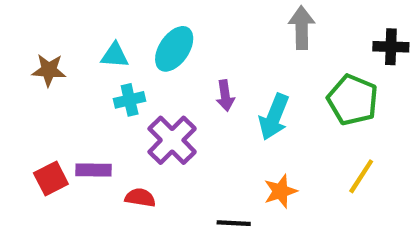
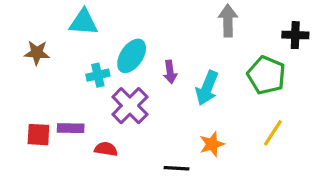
cyan ellipse: (174, 49) -> (132, 56), moved
cyan triangle: (115, 55) -> (83, 22), moved, size x1.4
red square: (51, 178) -> (38, 135), turned 30

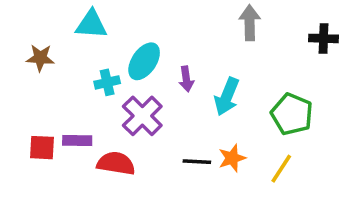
green pentagon: (266, 75) -> (292, 114), moved
yellow line: (273, 133) -> (281, 169), moved
red semicircle: (106, 149) -> (116, 163), size x1.5
black line: (177, 168) -> (197, 162), moved

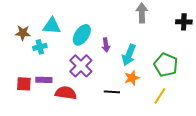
cyan triangle: (91, 24) -> (52, 26), moved
cyan cross: (107, 82) -> (40, 47), moved
orange star: (232, 158) -> (132, 78), moved

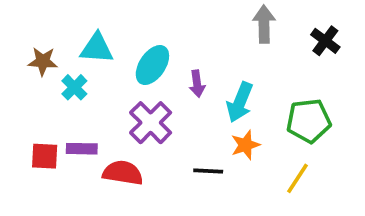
black cross: (184, 22) -> (325, 41), moved, turned 35
cyan cross: (40, 47) -> (74, 87), turned -32
green pentagon: (166, 65) -> (309, 121), turned -30

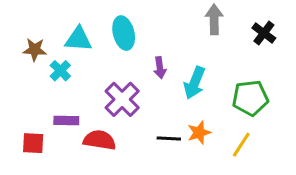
cyan ellipse: (152, 65) -> (124, 33), moved, turned -48
orange star: (245, 145) -> (199, 133), moved
red square: (45, 156) -> (33, 143), moved

